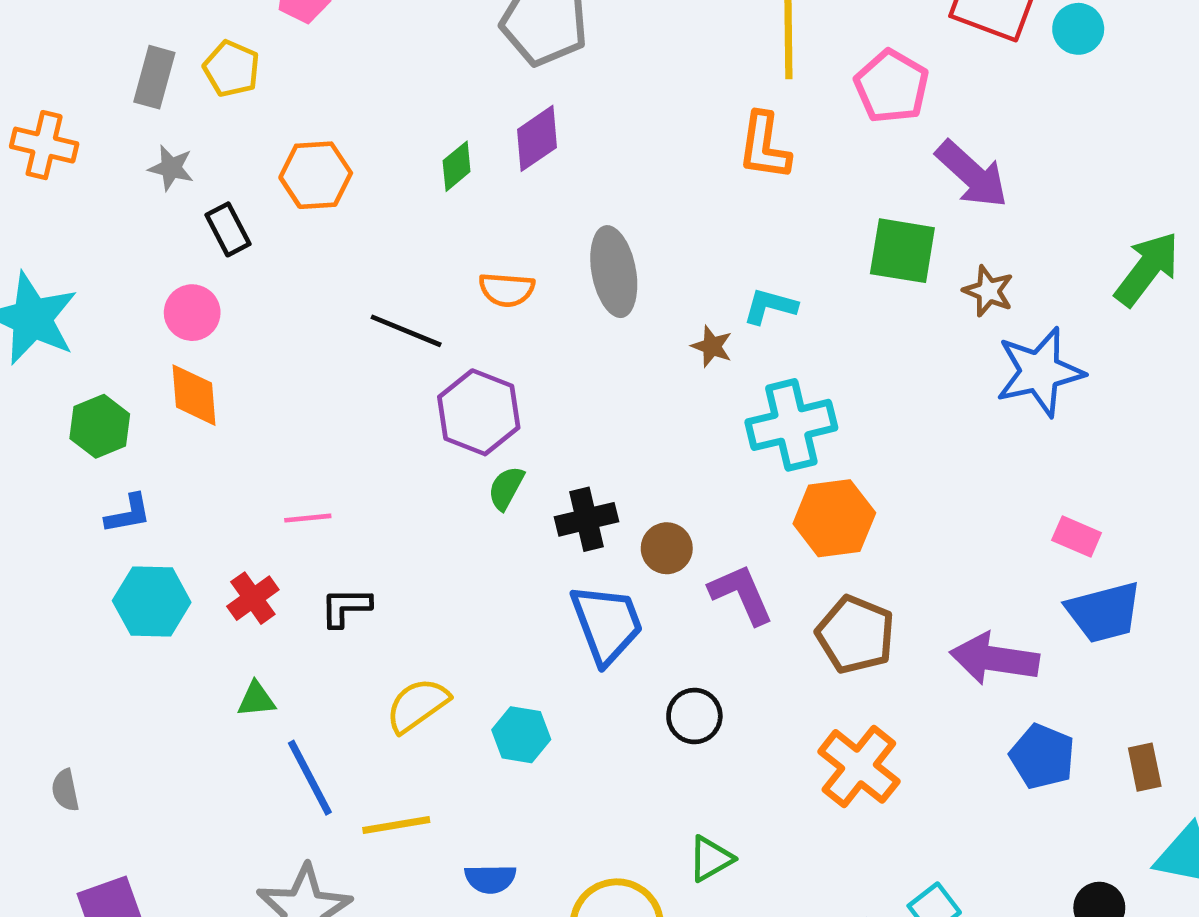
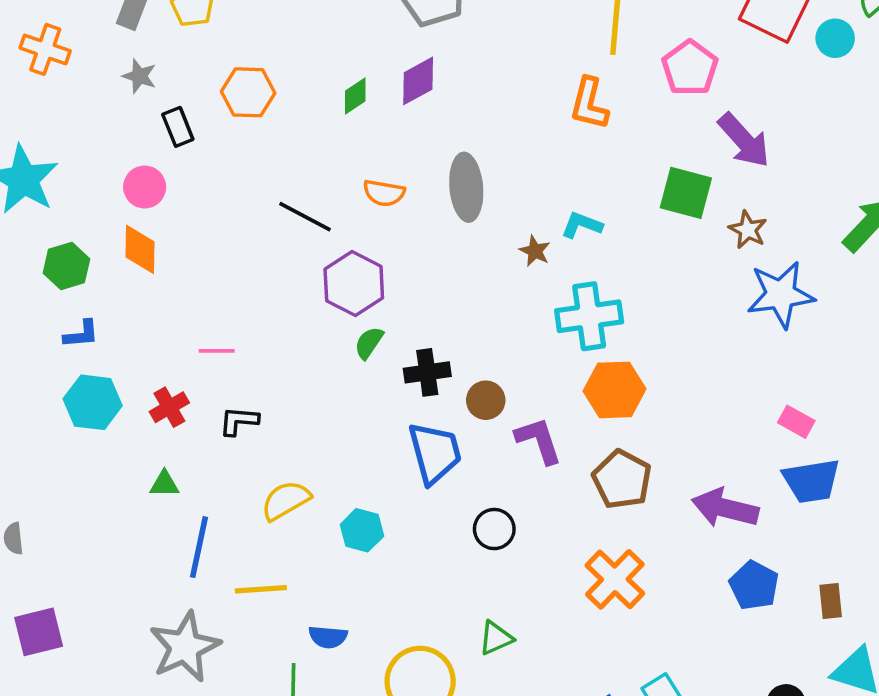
blue line: (310, 778) -> (199, 547), turned 34

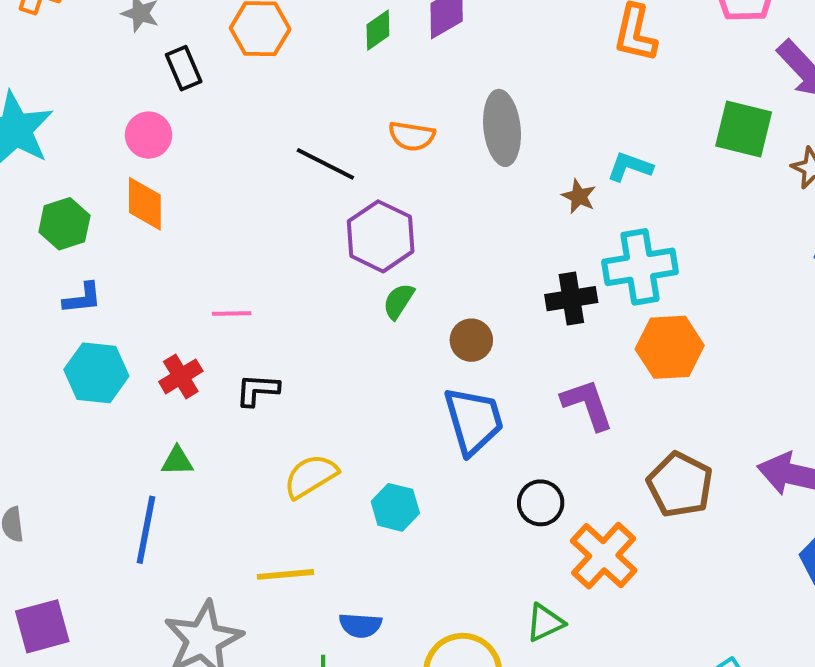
black cross: (427, 372) -> (571, 299), moved
brown circle: (486, 400) -> (471, 340), moved
brown pentagon: (622, 479) -> (680, 485), moved
blue line: (199, 547) -> (146, 530), moved
orange cross: (615, 579) -> (604, 556), moved

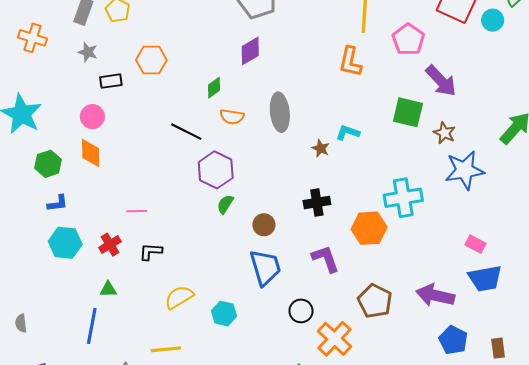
green diamond: (378, 30) -> (214, 88), moved
black rectangle: (184, 68) -> (111, 81), turned -75
cyan cross: (640, 267) -> (403, 198), moved

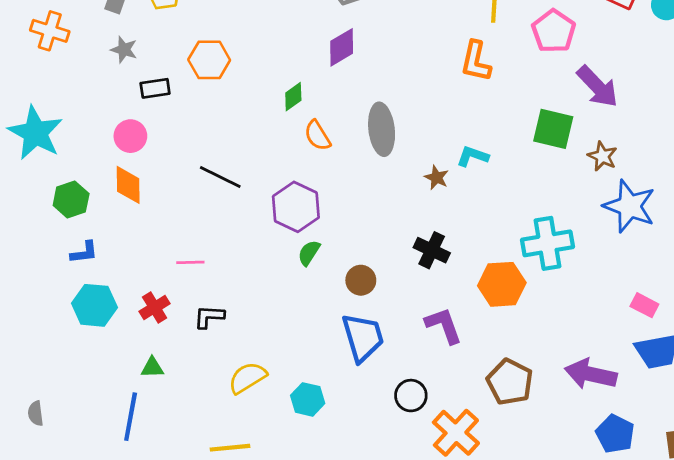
orange semicircle: (232, 117) -> (317, 136), turned 50
black line: (186, 132) -> (220, 177), moved
blue star: (465, 170) -> (629, 206), turned 30
black cross: (317, 203) -> (432, 250), turned 35

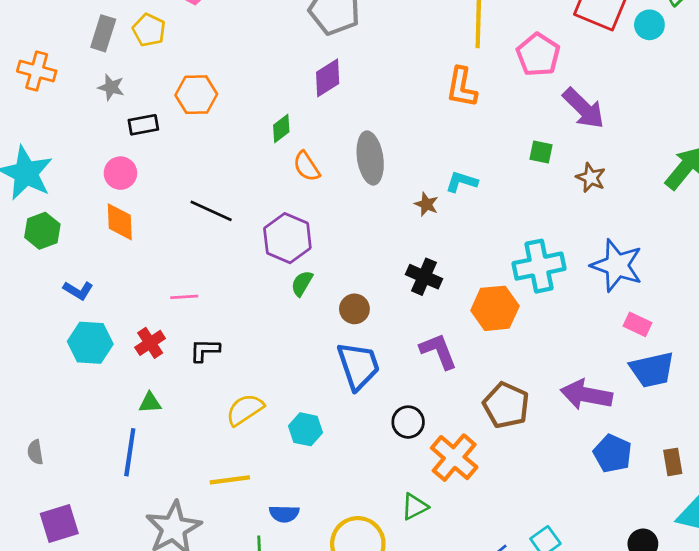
green square: (553, 129) -> (541, 152), size x0.6
green hexagon: (71, 199) -> (42, 231), moved
blue star: (629, 206) -> (617, 265), moved
blue L-shape: (84, 252) -> (78, 290), turned 40

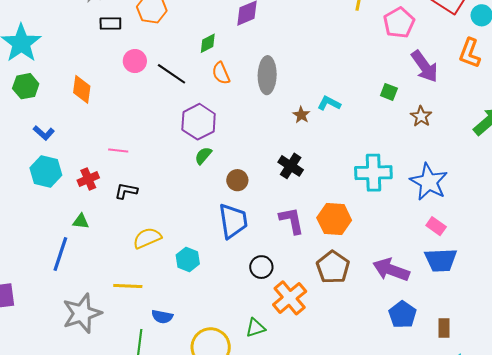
orange L-shape: (462, 87) -> (470, 53), moved
pink circle: (120, 173) -> (135, 61), moved
black line: (211, 211) -> (172, 74), moved
orange hexagon: (495, 308) -> (334, 219), moved

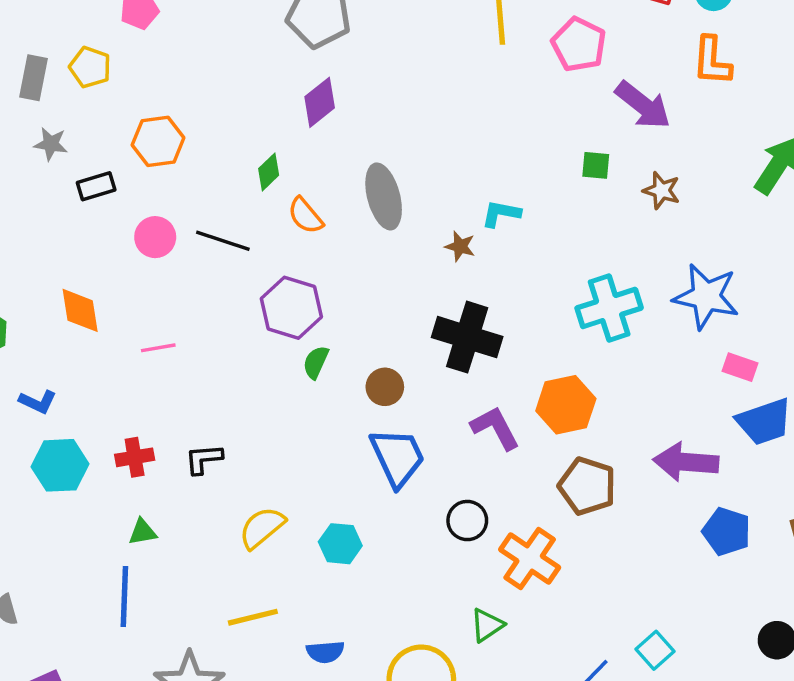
pink line: (118, 151) -> (158, 348), moved
black cross: (291, 166) -> (467, 337), size x1.5
red cross: (88, 179) -> (135, 457), turned 30

